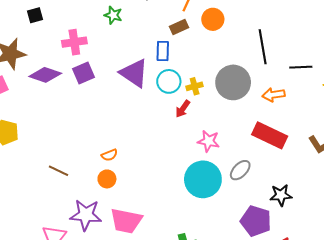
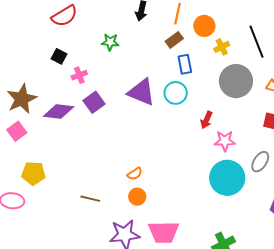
black square: (35, 15) -> (59, 56), moved, turned -35
pink cross: (74, 42) -> (79, 75), size x0.7
blue rectangle: (163, 51) -> (185, 64), moved
yellow cross: (195, 86) -> (222, 47), moved
red arrow: (183, 109) -> (206, 120), moved

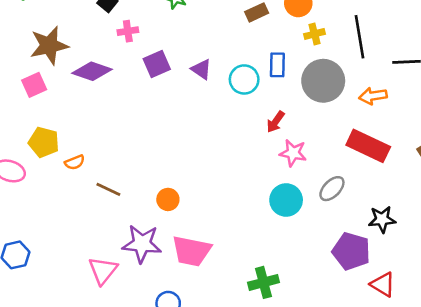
blue rectangle: (185, 64) -> (277, 65), moved
purple triangle: (141, 92) -> (201, 69), size x0.6
purple square: (94, 102) -> (157, 64), moved
orange semicircle: (135, 174) -> (75, 162), moved
cyan circle: (227, 178) -> (286, 200), size x0.7

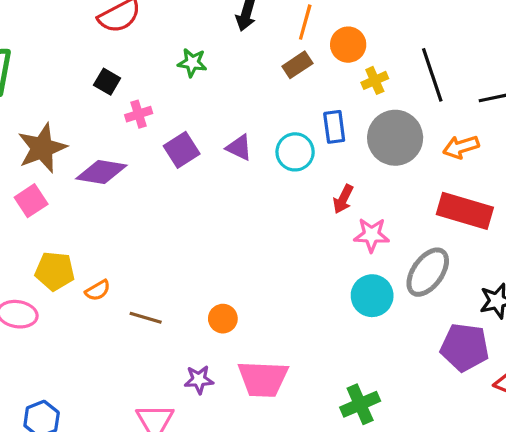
gray ellipse: (332, 189) -> (428, 272), size x1.4
purple star: (142, 244) -> (199, 380), size x0.6

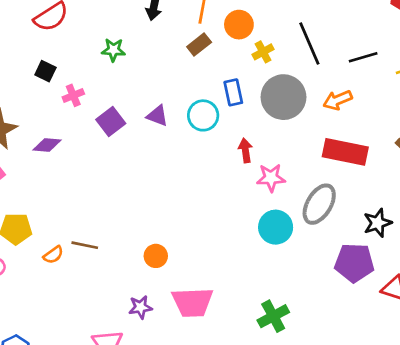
purple diamond: (101, 172) -> (47, 145), size x0.7
red arrow: (343, 199) -> (245, 151), turned 150
orange semicircle: (98, 290) -> (53, 255), moved
brown line: (146, 318) -> (85, 245), moved

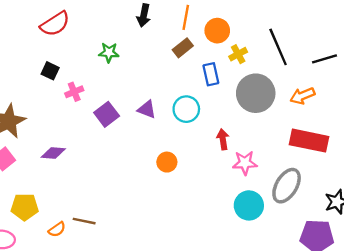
blue rectangle: (233, 92) -> (211, 74), moved
purple diamond: (47, 145) -> (53, 153), moved
orange circle: (156, 256) -> (167, 162), moved

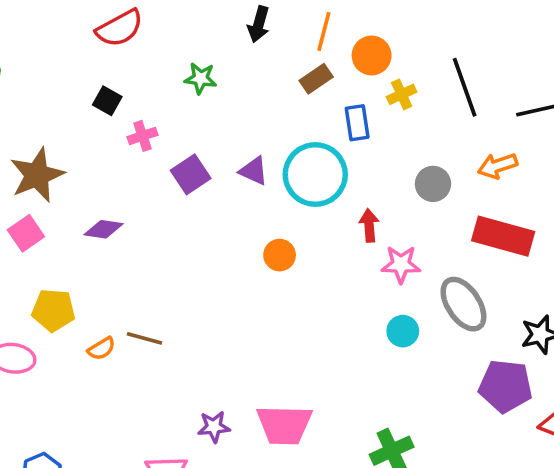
gray circle: (256, 93) -> (433, 184), moved, size x0.6
cyan circle: (186, 109) -> (315, 175), size x1.5
gray ellipse: (287, 186) -> (463, 304), turned -68
cyan circle: (249, 205) -> (403, 331), size x0.7

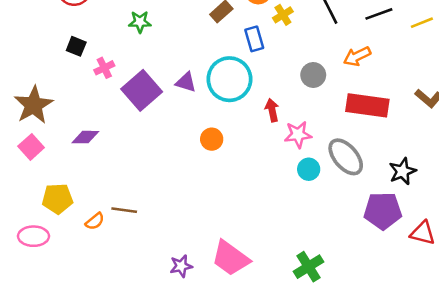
purple square: (191, 174) -> (142, 90), size x1.4
cyan circle: (403, 331) -> (309, 169), moved
pink trapezoid: (284, 425) -> (231, 258), turned 42

